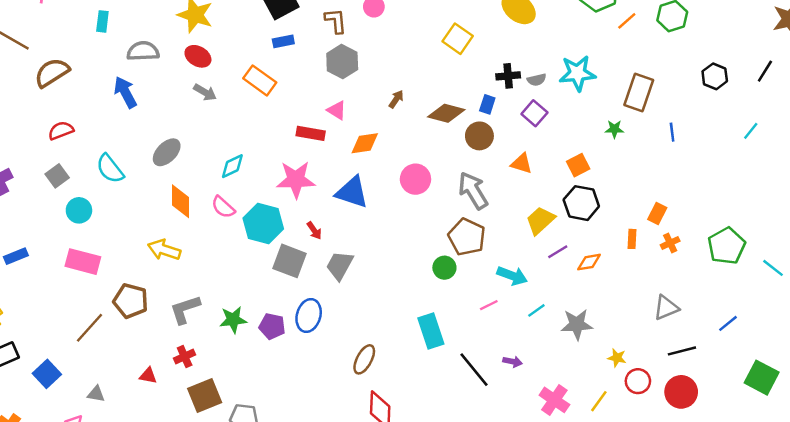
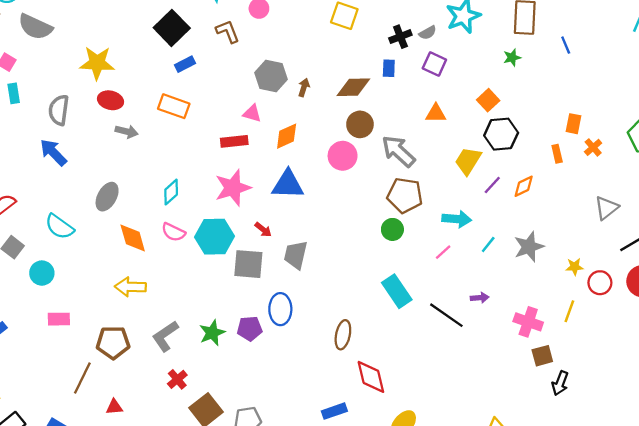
gray semicircle: (143, 51) -> (59, 110), turned -64
gray hexagon: (342, 62) -> (271, 76), moved
brown circle: (479, 136) -> (360, 124), moved
pink rectangle: (83, 262) -> (59, 319), size x0.7
red triangle: (148, 376) -> (114, 407), moved

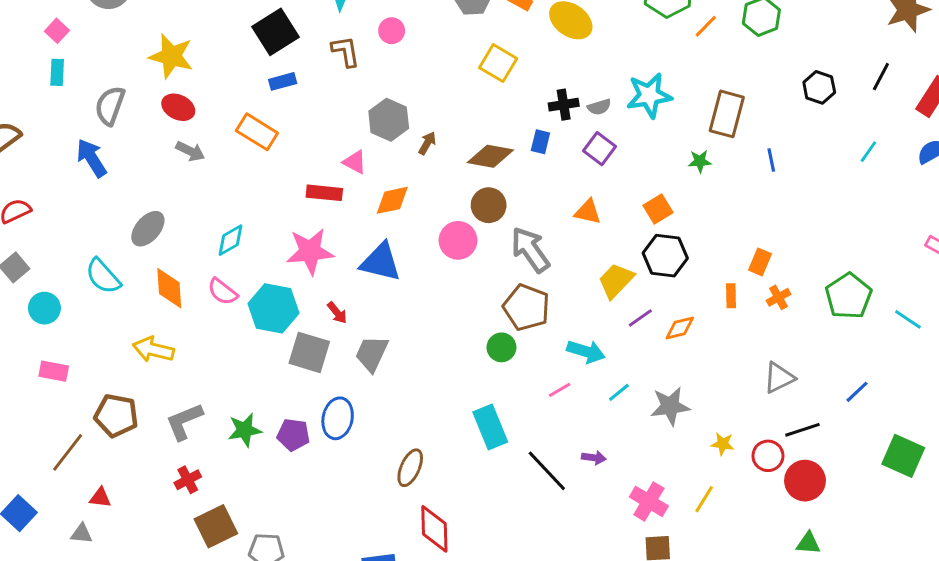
cyan semicircle: (59, 227) -> (103, 276), moved
red circle: (600, 283) -> (768, 456), moved

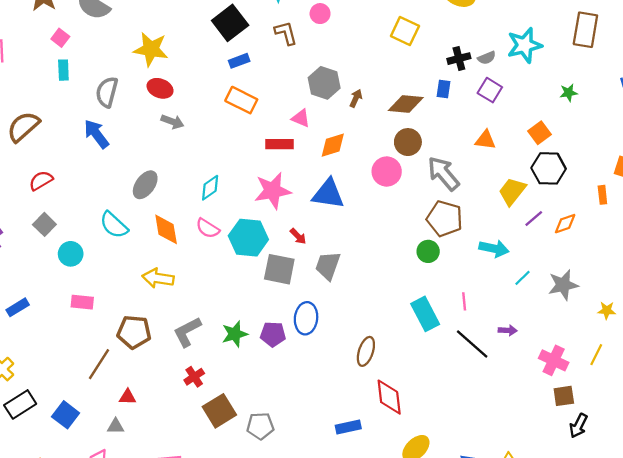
brown rectangle: (727, 114) -> (585, 30), moved
orange rectangle: (257, 132) -> (241, 100), moved
pink line: (560, 390) -> (464, 301), moved, turned -60

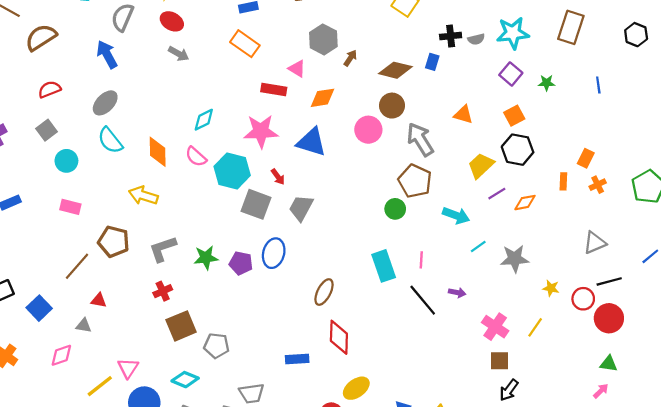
purple square: (490, 90) -> (511, 74), moved
gray ellipse: (145, 185) -> (105, 103), moved

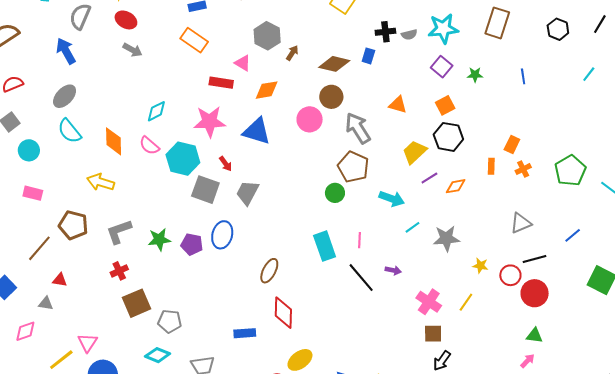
cyan diamond: (185, 380) -> (158, 355), moved

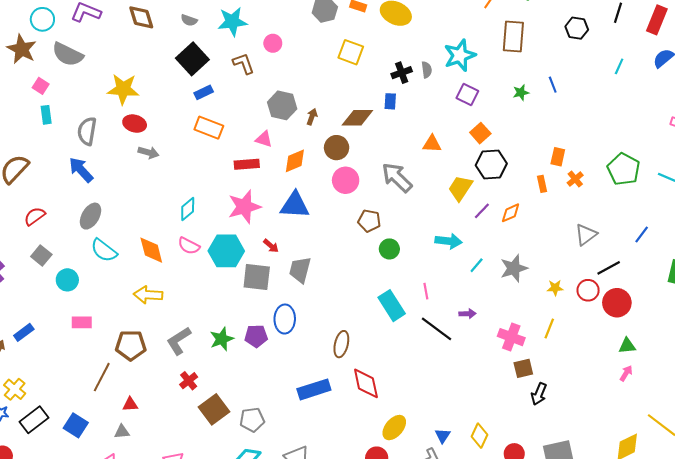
gray semicircle: (409, 35) -> (427, 70), turned -70
green star: (475, 75) -> (521, 93), moved
brown circle: (331, 97) -> (337, 148), moved
brown pentagon: (353, 167) -> (369, 221), moved, size x0.7
blue rectangle: (245, 333) -> (314, 389), moved, size x1.4

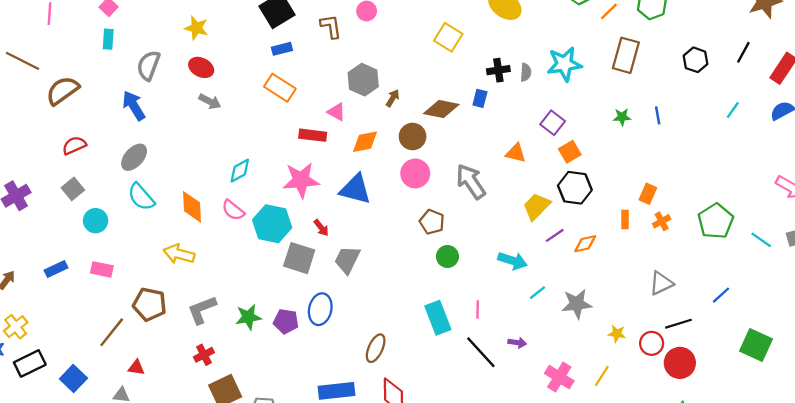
yellow star: (123, 89) -> (196, 28), size x0.7
purple square: (467, 95) -> (553, 123), moved
blue rectangle: (24, 332) -> (56, 269), moved

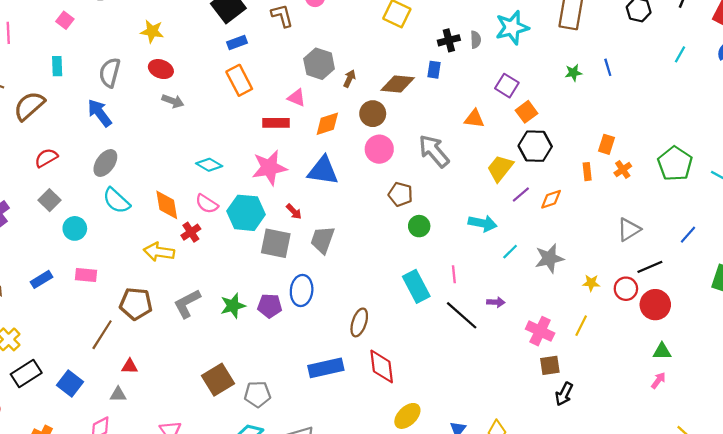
cyan rectangle: (108, 39) -> (57, 66), moved
orange rectangle: (280, 88) -> (239, 80), turned 36
cyan diamond: (240, 171) -> (209, 165), turned 65
red cross: (204, 355) -> (191, 232), moved

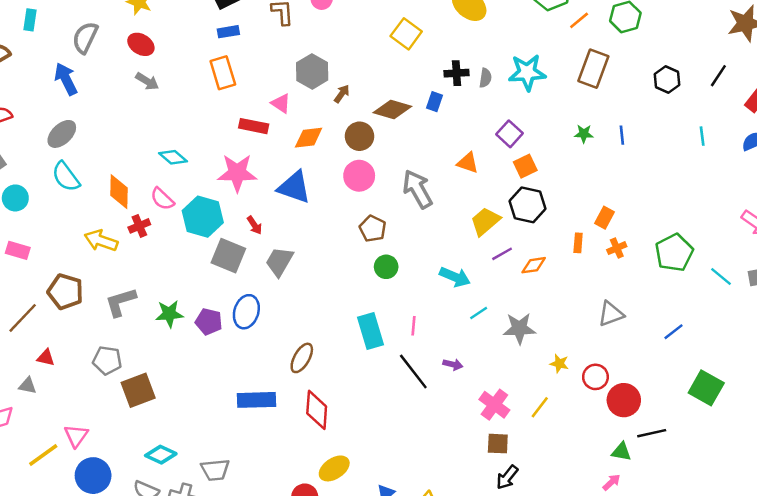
cyan line: (680, 54) -> (702, 136), turned -48
black line: (650, 267) -> (652, 433), moved
gray pentagon: (257, 394) -> (107, 360), moved

